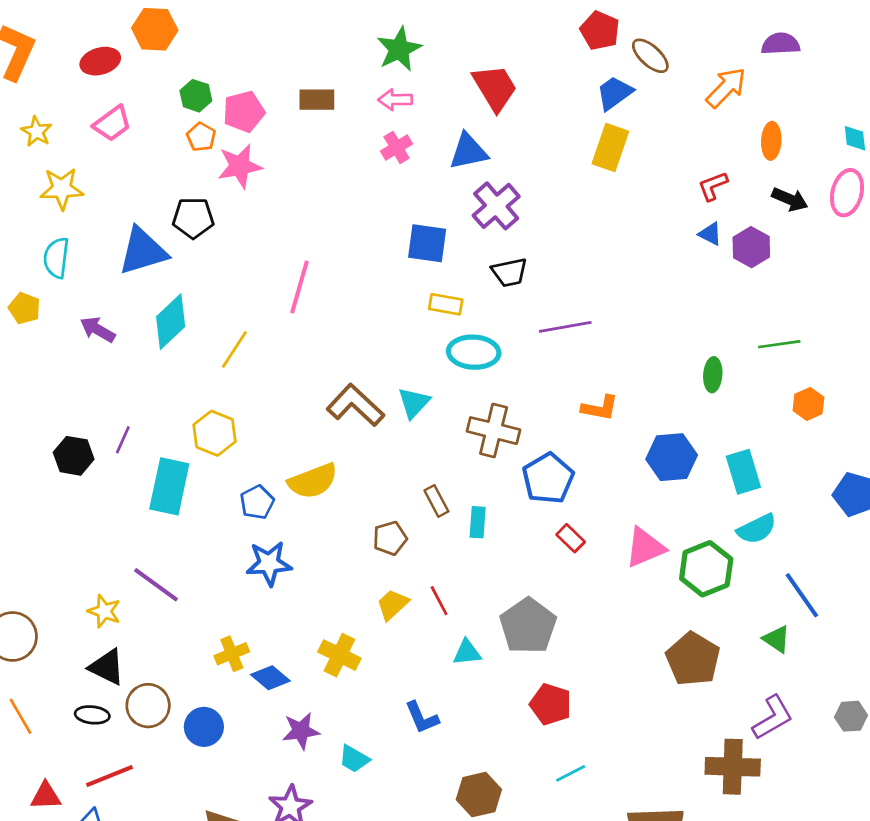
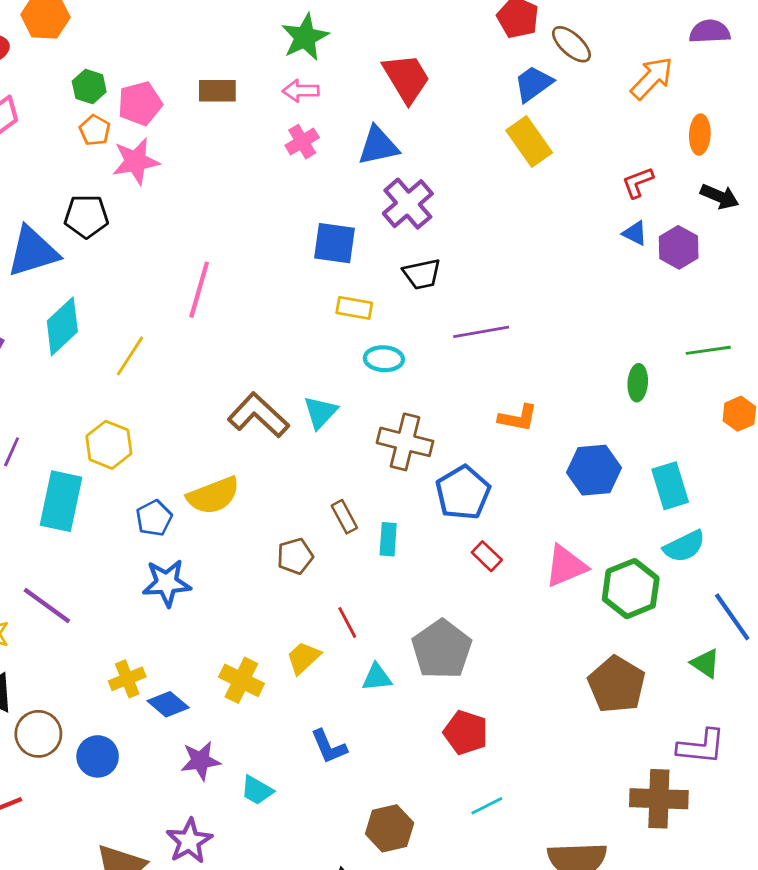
yellow rectangle: (610, 147) -> (529, 142), turned -54
cyan ellipse: (474, 352) -> (384, 359), size x0.7
yellow trapezoid: (393, 605) -> (303, 658), moved
purple L-shape: (773, 718) -> (701, 747), turned 36

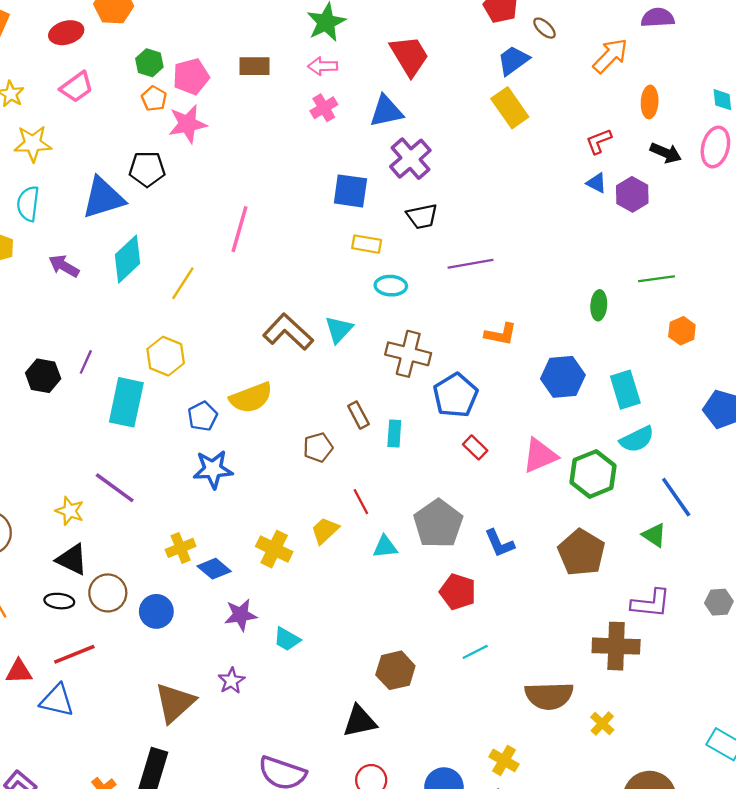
brown ellipse: (571, 44) -> (544, 28), size x0.7
blue L-shape: (329, 747) -> (499, 543), moved
purple star: (189, 841) -> (231, 681), size x0.7

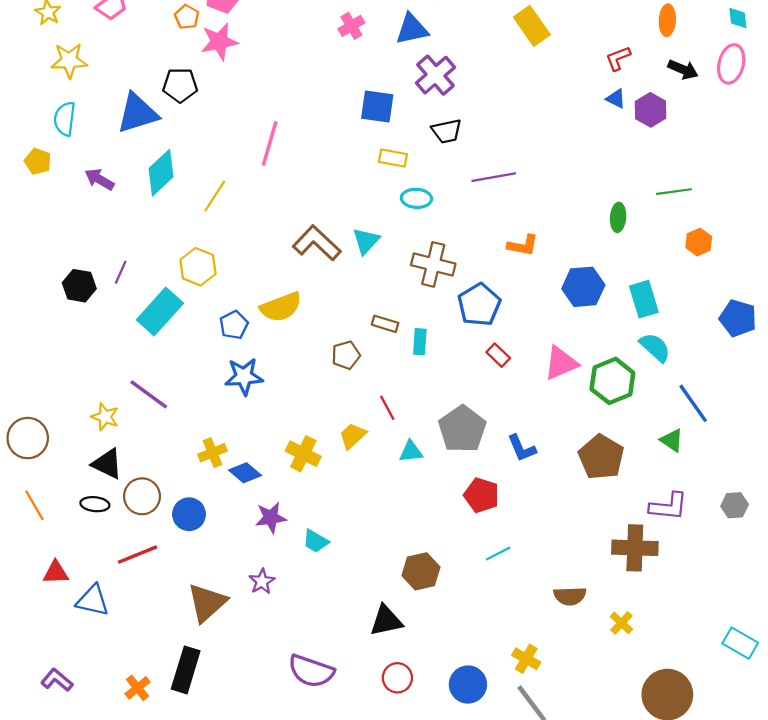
cyan rectangle: (126, 402) -> (160, 311), turned 30
brown rectangle: (358, 415) -> (385, 324), turned -45
cyan semicircle: (637, 439) -> (655, 347), turned -112
red line: (74, 654) -> (137, 555), moved
brown semicircle: (549, 696) -> (570, 596), size x0.7

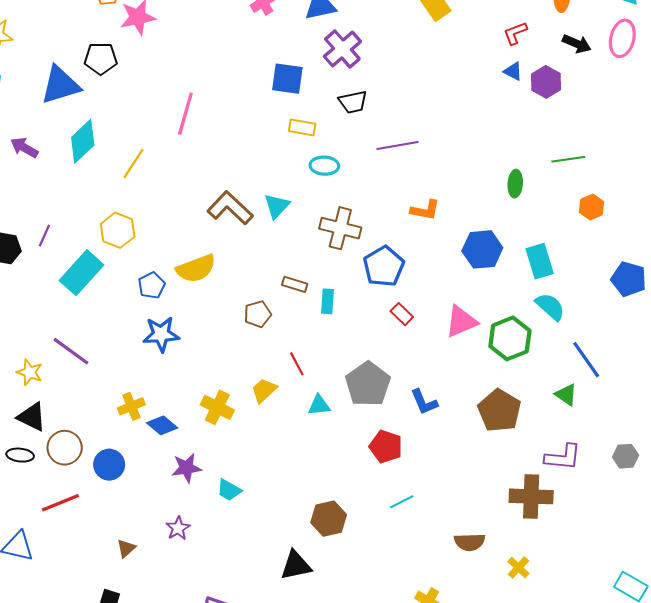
brown triangle: (207, 603) -> (126, 548), size x0.5

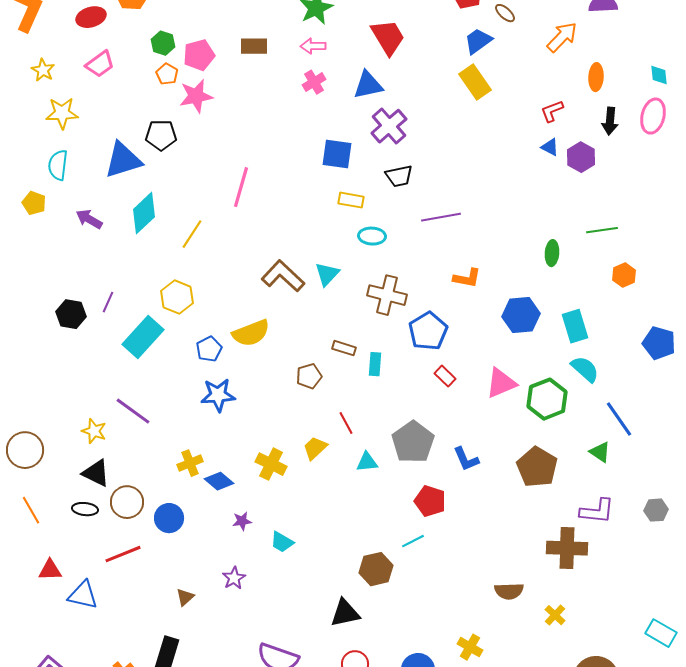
black arrow: (577, 44) -> (610, 121), turned 72
purple star: (187, 468) -> (242, 521), size x0.7
cyan line: (402, 502) -> (413, 541), moved

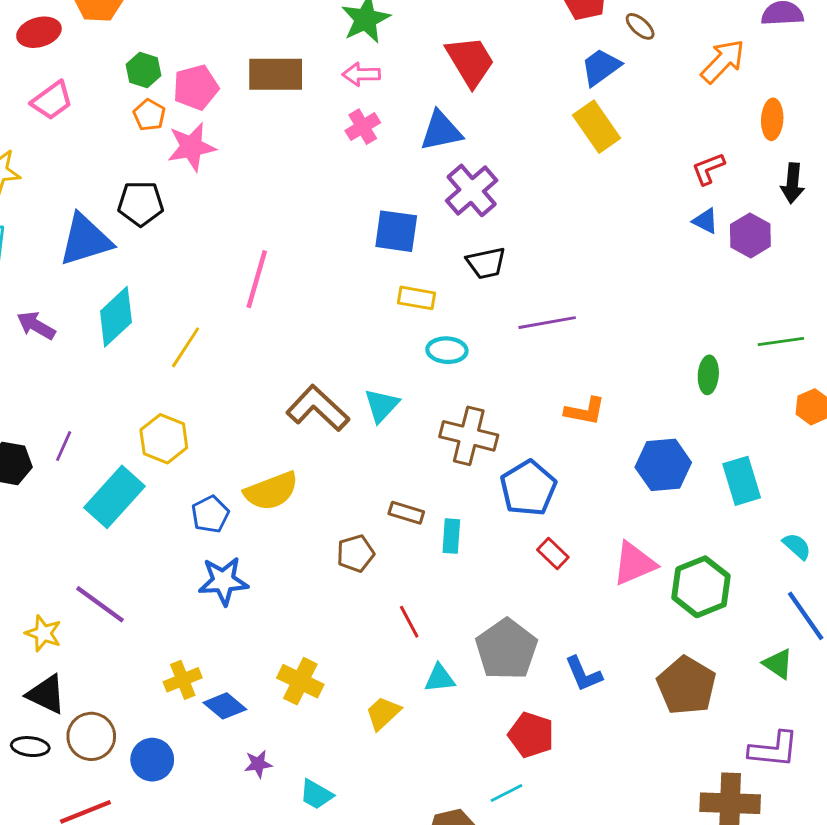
brown rectangle: (254, 46) -> (276, 74), size x1.4
cyan semicircle: (585, 369) -> (797, 546), moved, size x0.7
yellow trapezoid: (315, 448) -> (383, 713), moved

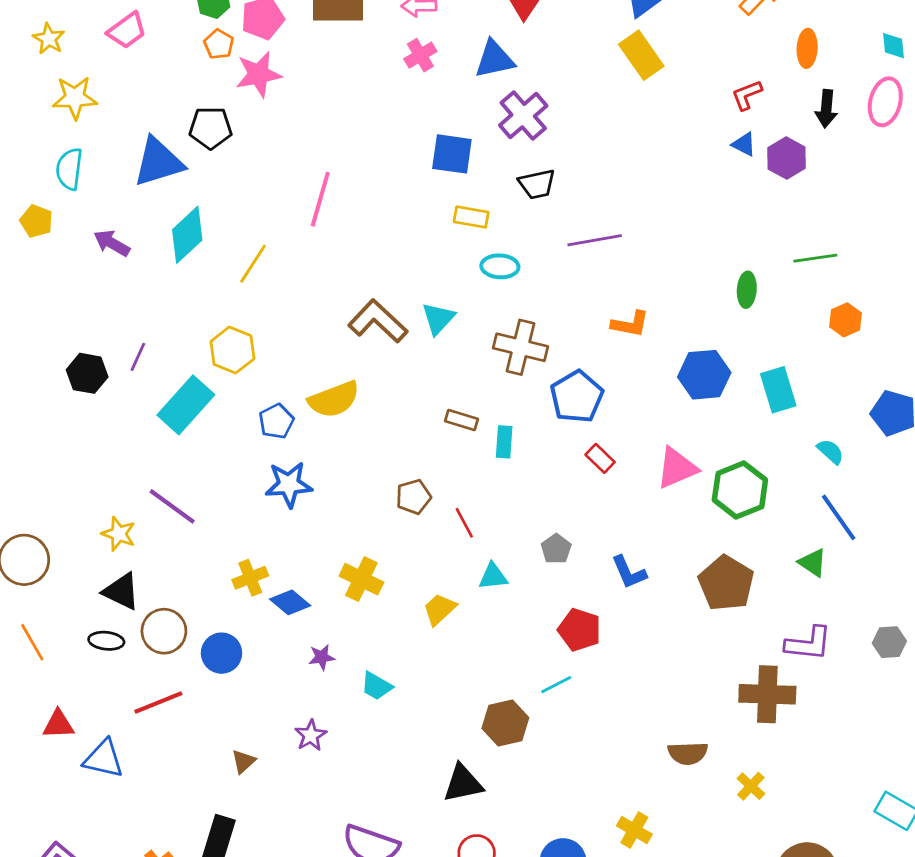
brown pentagon: (355, 553) -> (414, 497), moved
gray pentagon: (506, 649) -> (556, 549), size x0.5

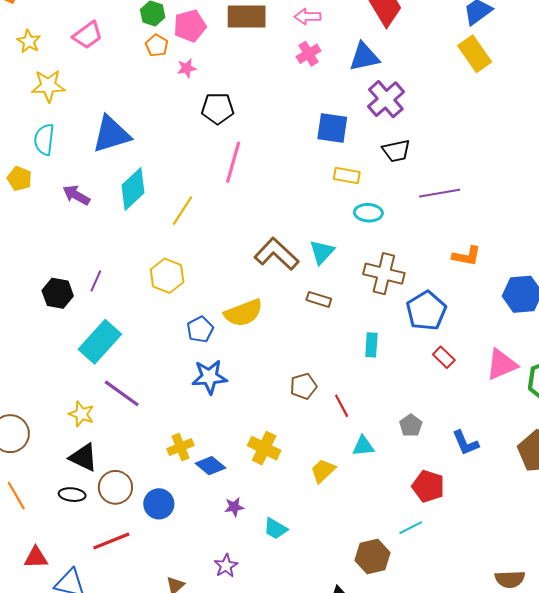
pink star: (259, 74) -> (187, 68), size x0.6
black pentagon: (211, 128) -> (218, 108), moved
cyan rectangle: (186, 405) -> (100, 342), moved
brown rectangle: (462, 420) -> (319, 299), moved

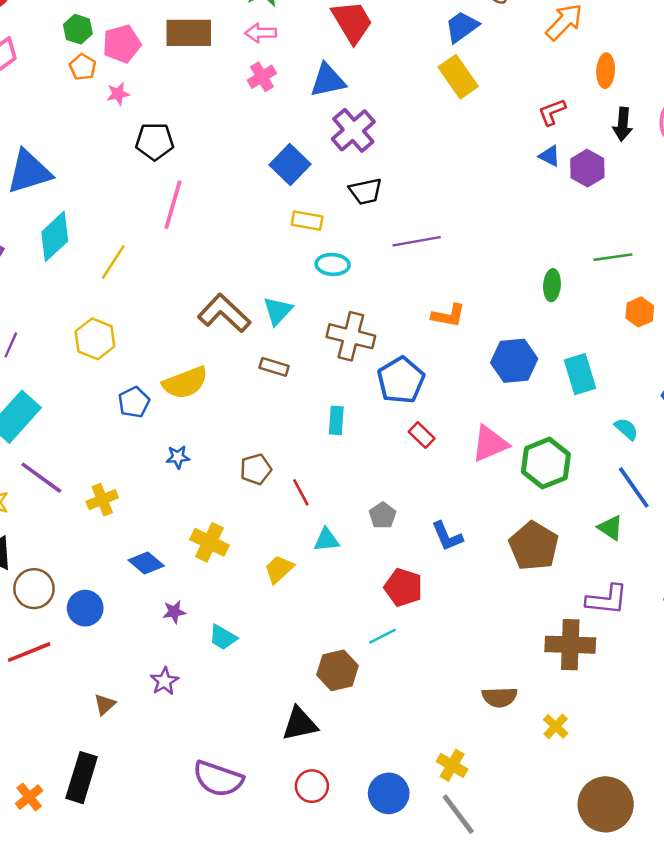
blue square: (332, 128) -> (290, 164), turned 36
blue star: (209, 377) -> (178, 457), moved, size x0.6
yellow cross: (180, 447) -> (102, 500), moved

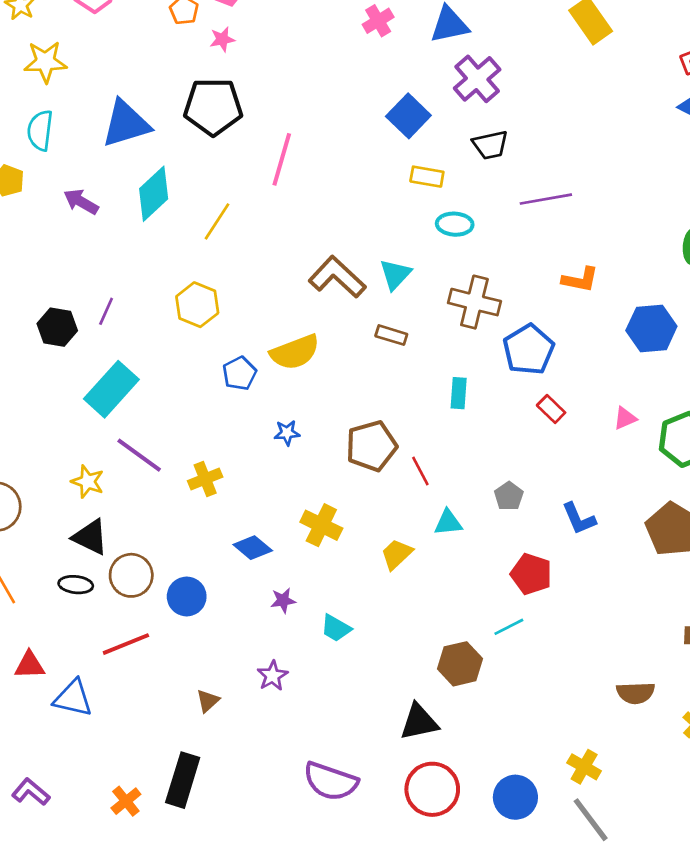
black pentagon: (155, 141) -> (213, 107), moved, size x1.4
pink triangle: (490, 444) -> (625, 418), size x0.6
brown pentagon: (256, 469) -> (372, 446), size x1.5
red circle: (312, 786) -> (432, 789), size x1.5

